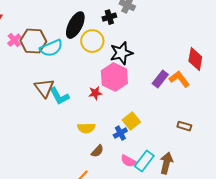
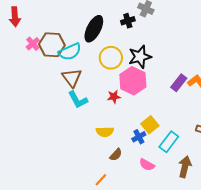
yellow circle: (92, 41) -> (111, 58), moved
brown triangle: (44, 88) -> (72, 78), moved
cyan rectangle: (144, 161) -> (169, 142), moved

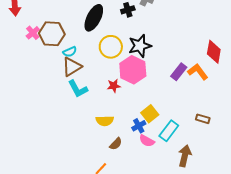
cyan semicircle: (70, 52) -> (70, 52), moved, size x0.6
brown triangle: (72, 78) -> (72, 67), turned 35
pink semicircle: (147, 165) -> (147, 141), moved

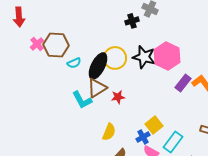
black ellipse: (94, 18) -> (98, 66), moved
black star: (140, 46) -> (144, 57), turned 30
brown triangle: (72, 67) -> (97, 88), moved
pink hexagon: (133, 70) -> (167, 56), moved
yellow semicircle: (105, 121) -> (109, 132), turned -66

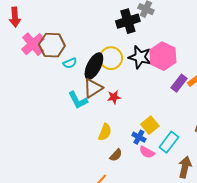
black cross: (132, 21) -> (128, 21), size x1.6
pink cross: (37, 44) -> (33, 44), size x1.6
blue cross: (143, 137) -> (139, 137), turned -32

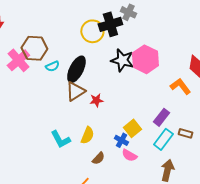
pink cross: (33, 44) -> (18, 60), moved
yellow circle: (111, 58) -> (92, 31), moved
purple rectangle: (179, 83) -> (161, 117), moved
cyan L-shape: (78, 100) -> (60, 139), moved
cyan rectangle: (169, 142) -> (163, 139), moved

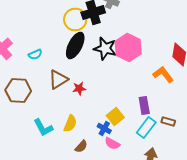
brown hexagon: (34, 48) -> (18, 90), moved
black ellipse: (76, 69) -> (75, 46), moved
purple rectangle: (161, 117) -> (144, 106), turned -48

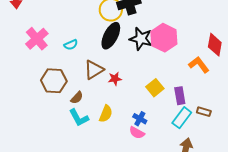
yellow square: (115, 116) -> (155, 88), moved
pink semicircle: (112, 144) -> (137, 133), moved
brown semicircle: (81, 146) -> (77, 98), moved

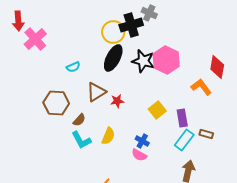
pink cross: (37, 39) -> (35, 39), moved

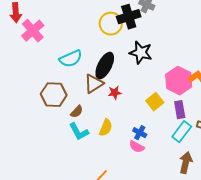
black ellipse: (113, 58) -> (105, 66), moved
pink hexagon: (166, 60) -> (179, 81), moved
cyan semicircle: (73, 67) -> (71, 59), size x1.6

